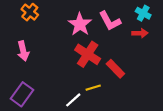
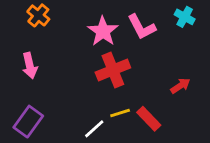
red arrow: (140, 33) -> (180, 86), moved, turned -32
red cross: (88, 54) -> (113, 70), turned 35
red rectangle: (115, 69) -> (149, 119), moved

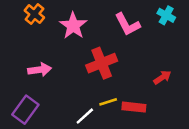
pink star: (103, 31) -> (73, 26), moved
pink arrow: (30, 66) -> (40, 70), moved, turned -85
red rectangle: (149, 119) -> (134, 107), turned -40

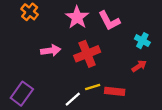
cyan cross: (166, 15) -> (142, 41), moved
pink star: (73, 26) -> (77, 17), moved
pink arrow: (40, 70) -> (51, 51), moved

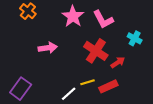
red cross: (87, 54) -> (96, 51), moved, turned -35
red arrow: (139, 66) -> (118, 62), moved
red rectangle: (115, 91) -> (108, 86), turned -30

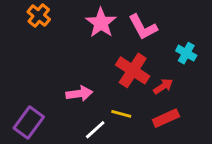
pink arrow: (48, 48) -> (79, 94), moved
yellow line: (87, 82) -> (121, 114), turned 32
red rectangle: (108, 86) -> (166, 118), moved

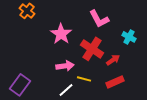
pink star: (101, 23) -> (61, 34), moved
pink arrow: (79, 94) -> (65, 66), moved

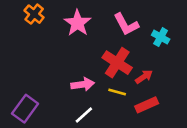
pink star: (61, 34) -> (78, 23), moved
cyan cross: (129, 37) -> (161, 37), moved
yellow line: (84, 79) -> (117, 92), moved

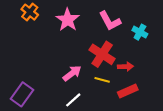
red arrow: (144, 77) -> (125, 67), turned 32
pink arrow: (83, 84) -> (72, 73), turned -30

